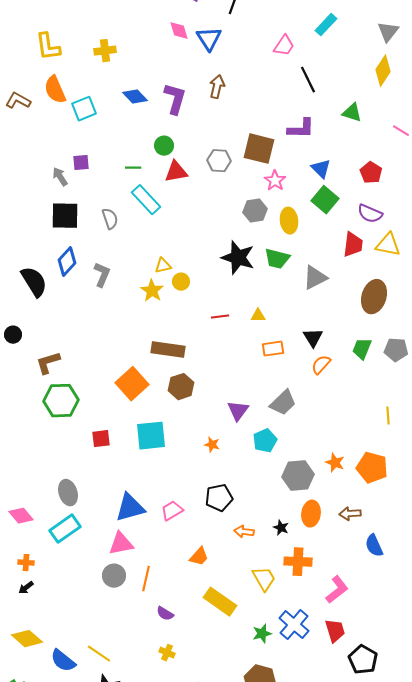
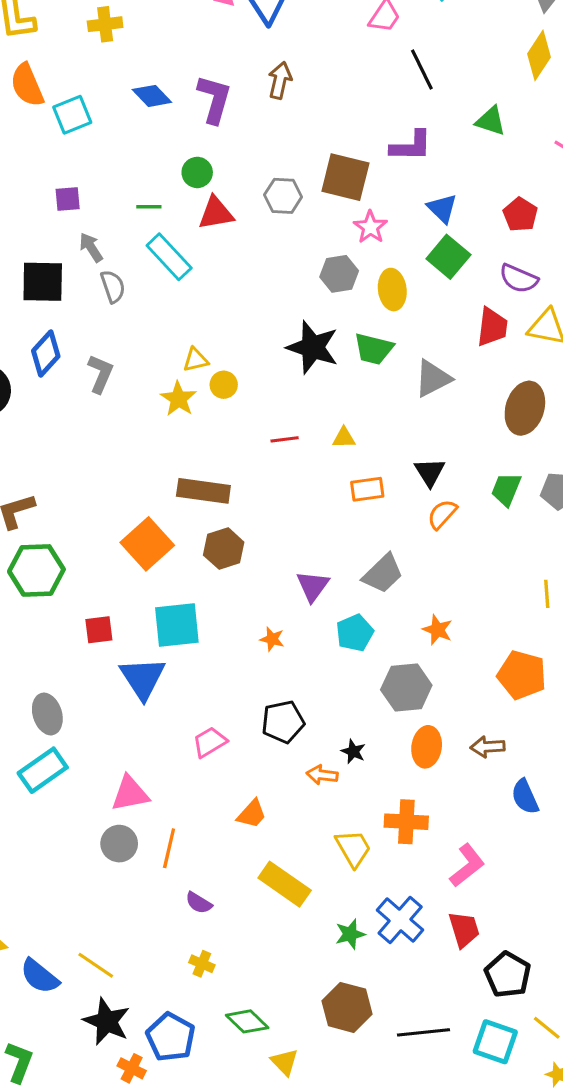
gray arrow: (60, 177) -> (91, 247), moved
orange star: (335, 463) -> (438, 630), moved
blue triangle: (130, 508) -> (143, 678), moved, turned -48
black star: (281, 528) -> (353, 751), moved

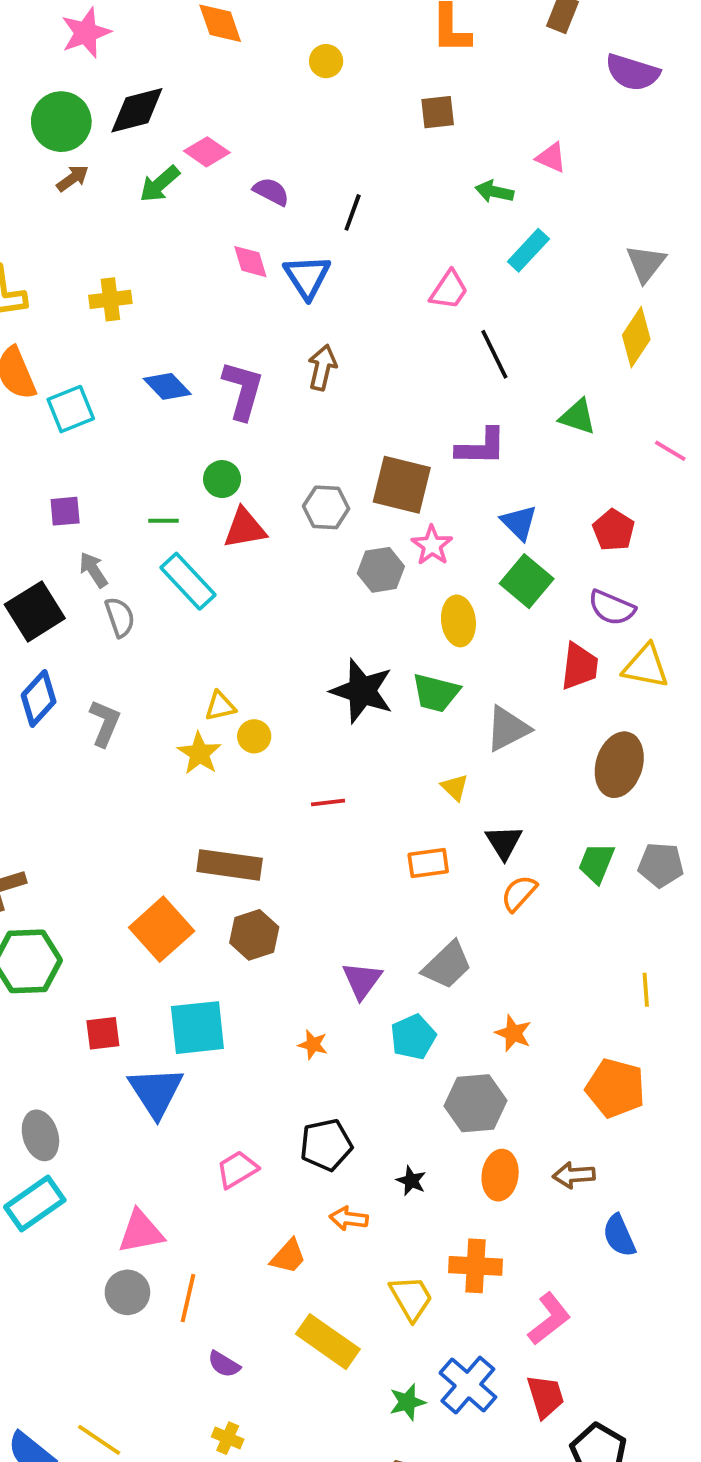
gray hexagon: (339, 274) -> (381, 570), moved
black square: (43, 282) -> (35, 611), turned -33
yellow triangle: (344, 438) -> (455, 787), moved, turned 45
orange arrow: (322, 775) -> (349, 1219), moved

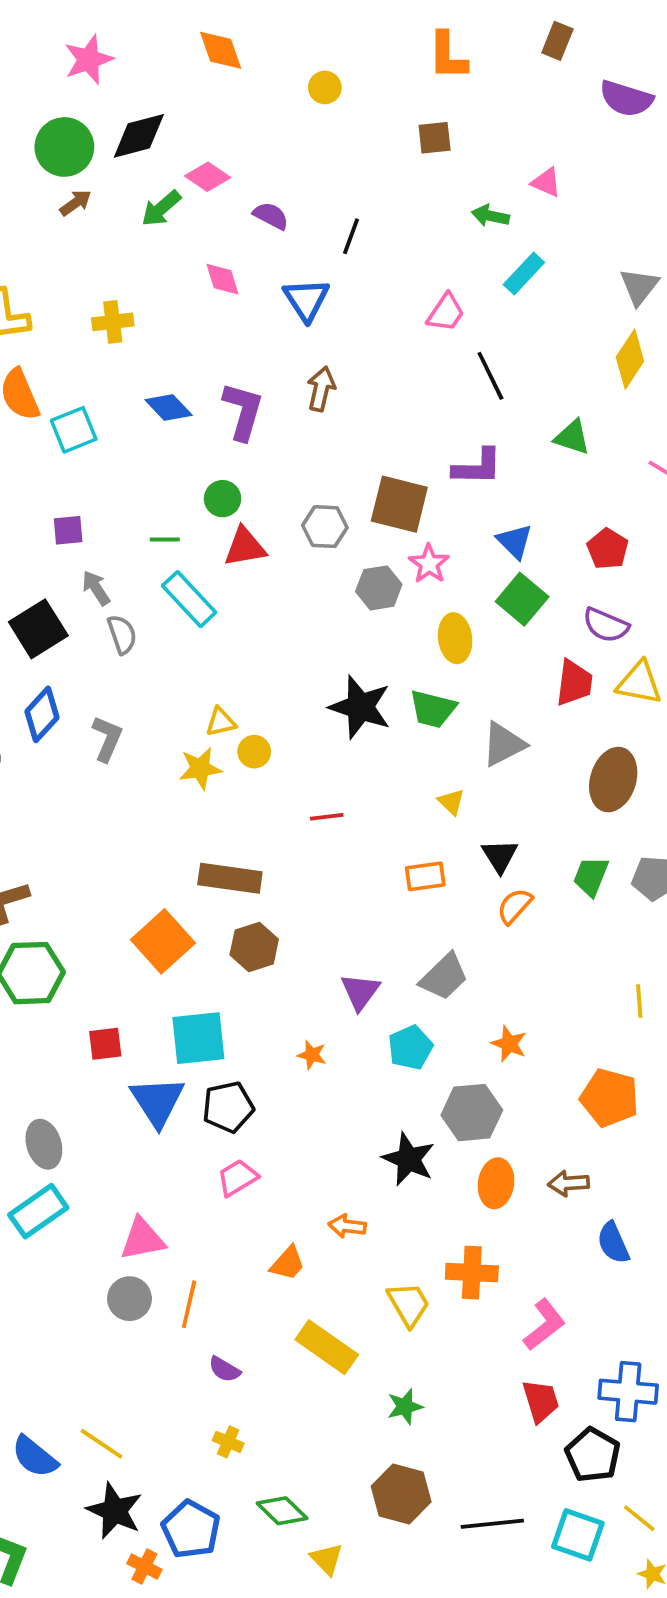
pink diamond: (250, 262) -> (223, 279), moved
yellow star: (199, 753) -> (200, 768), turned 30
black pentagon: (326, 1145) -> (228, 1107), moved
black star: (411, 1181) -> (409, 1159), moved, size x1.8
blue cross: (468, 1385) -> (628, 1392), moved, turned -36

